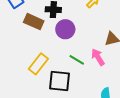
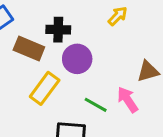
yellow rectangle: (38, 64) -> (45, 88), moved

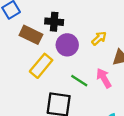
yellow arrow: (118, 16) -> (99, 38), moved

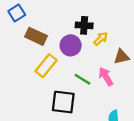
black cross: (54, 22) -> (84, 25), moved

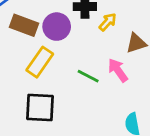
purple circle: (71, 45) -> (57, 27), moved
black square: (63, 102) -> (40, 108), moved

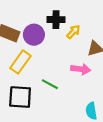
pink arrow: (118, 70) -> (81, 69), turned 132
green line: (88, 76) -> (50, 84), moved

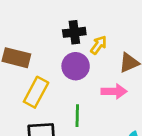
purple circle: (34, 35) -> (76, 66), moved
green line: (50, 84) -> (77, 116), turned 70

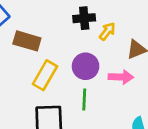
purple circle: (76, 66) -> (86, 66), moved

